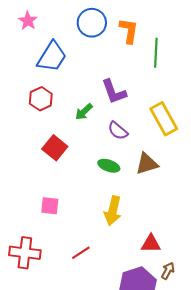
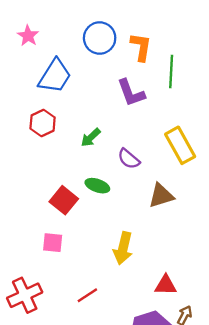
purple L-shape: (114, 92) -> (131, 93), moved
red square: (55, 148) -> (64, 200), moved
green ellipse: (109, 166) -> (97, 186), moved
red cross: (25, 253) -> (25, 295), turned -32

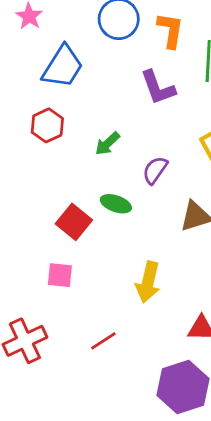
purple semicircle: (129, 159) -> (155, 170), turned 85

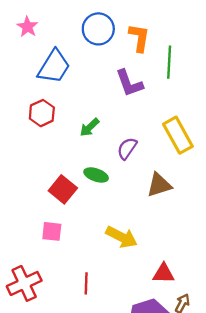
yellow arrow: (148, 282) -> (122, 237), turned -76
red line: (103, 341) -> (86, 283), turned -55

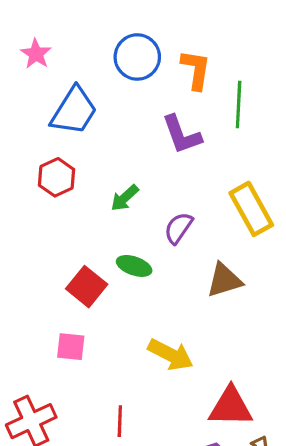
red triangle: (164, 273) -> (231, 407), size x1.4

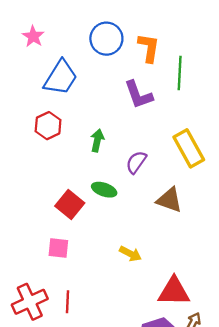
green arrow: (125, 198) -> (97, 140), turned 145
brown triangle: (224, 280) -> (169, 200), turned 36
yellow arrow: (171, 355) -> (130, 254), size x0.7
red line: (120, 421) -> (68, 302), moved

